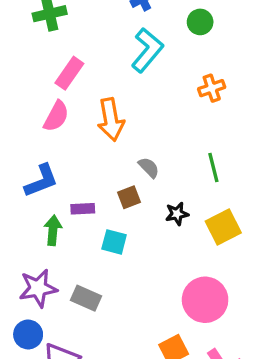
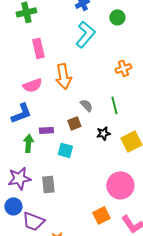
pink rectangle: (69, 73) -> (38, 48), turned -48
orange cross: (212, 88) -> (123, 68), moved
pink semicircle: (56, 116) -> (32, 85), moved, turned 42
green line: (213, 167) -> (114, 105), moved
gray rectangle: (86, 298) -> (48, 184), turned 60

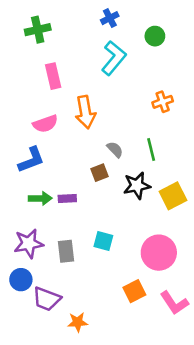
purple rectangle: (46, 130) -> (67, 198), moved
black star: (103, 133) -> (137, 186), size x1.5
green arrow: (28, 143) -> (40, 198), turned 84
cyan square: (65, 150) -> (103, 241), moved

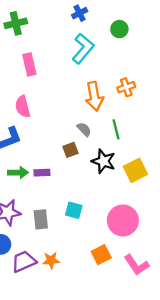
orange arrow: (85, 112) -> (94, 96), moved
pink semicircle: (45, 124) -> (23, 107), turned 95
black star: (137, 186) -> (103, 161), turned 30
purple trapezoid: (47, 299) -> (24, 261), turned 135
orange star: (78, 322) -> (51, 260), moved

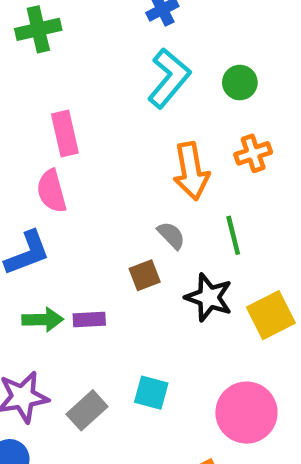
green circle: (119, 29) -> (240, 83), moved
pink rectangle: (29, 64) -> (65, 133), moved
gray rectangle: (41, 219) -> (87, 410), turned 54

